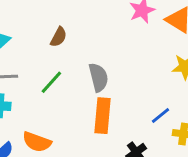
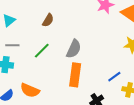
gray semicircle: (98, 77) -> (74, 49), turned 36

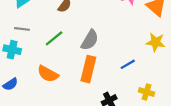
blue line: (114, 77) -> (128, 64), moved
orange semicircle: (30, 90) -> (48, 74), moved

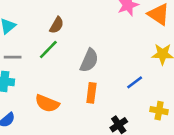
green line: (54, 38) -> (48, 50), moved
orange rectangle: (88, 69) -> (91, 93), size x0.7

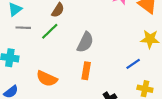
gray line: (13, 57) -> (23, 28), moved
blue line: (135, 82) -> (133, 64), moved

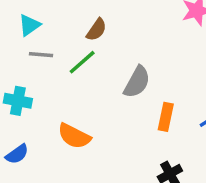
orange rectangle: (86, 71) -> (166, 117), moved

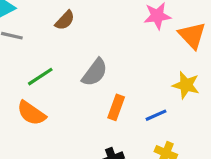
green line: (82, 62) -> (40, 77), moved

